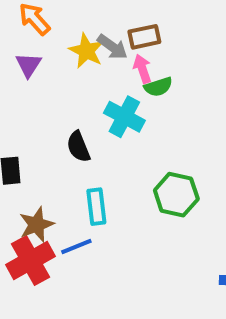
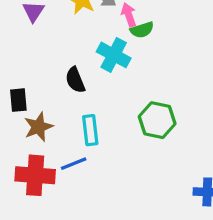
brown star: (36, 225) -> (38, 127), moved
red cross: (30, 261) -> (35, 175), turned 33

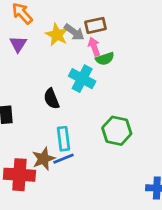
brown star: (38, 127) -> (43, 159), moved
blue line: (74, 164) -> (63, 159), moved

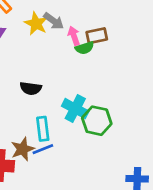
brown rectangle: (95, 25) -> (97, 36), moved
cyan cross: (82, 79) -> (75, 109), moved
black semicircle: (51, 99) -> (31, 88), turned -60

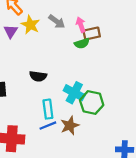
yellow star: (36, 24) -> (30, 25), moved
pink arrow: (74, 36) -> (81, 25), moved
brown star: (23, 149) -> (70, 126), moved

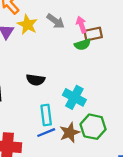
green hexagon: (92, 103) -> (93, 127), moved

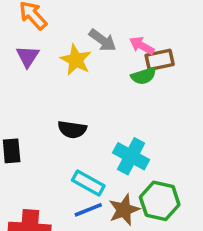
yellow star: (27, 25) -> (76, 60), moved
pink arrow: (81, 25) -> (142, 46), turned -42
cyan rectangle: (46, 115) -> (88, 183), turned -54

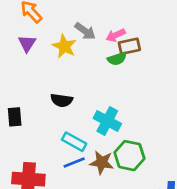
pink arrow: (142, 46) -> (116, 35), turned -54
brown star: (124, 210) -> (102, 162), turned 30

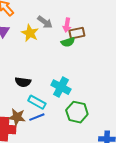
pink arrow: (116, 35) -> (67, 25), turned -56
black semicircle: (62, 100) -> (23, 82), moved
brown star: (102, 162) -> (17, 117), moved

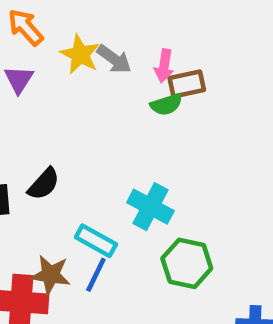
yellow star: (30, 33) -> (80, 55), moved
black semicircle: (23, 82) -> (44, 184), moved, turned -56
blue line: (37, 117) -> (96, 275), turned -42

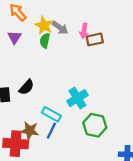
green semicircle: (166, 104) -> (45, 41), moved, turned 120
cyan cross: (150, 207) -> (77, 98), turned 30

